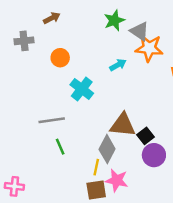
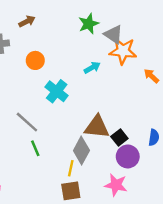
gray line: (52, 120) -> (27, 122), turned 50
pink star: (117, 180) -> (116, 185), moved

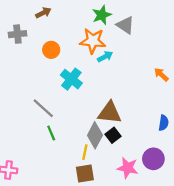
orange star: (123, 51) -> (93, 41), moved
orange arrow: (151, 76) -> (161, 75), moved
black square: (119, 138) -> (113, 135), moved
purple circle: (128, 156) -> (153, 159), moved

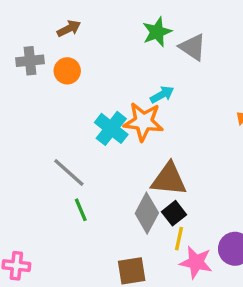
orange star: (93, 41) -> (143, 122), moved
orange circle: (51, 50) -> (67, 71), moved
yellow line: (85, 152) -> (179, 239), moved

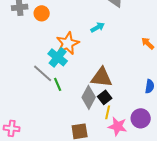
orange star: (143, 122) -> (68, 43), moved, turned -30
cyan cross: (111, 128) -> (58, 57), moved
green line: (81, 210) -> (58, 84), moved

